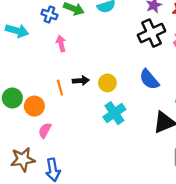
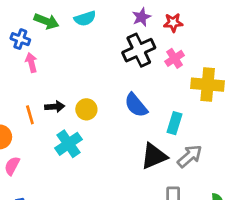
blue cross: (49, 14) -> (20, 39), moved
cyan cross: (114, 113) -> (69, 144), moved

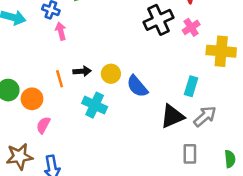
blue semicircle: (136, 105) -> (137, 86), moved
cyan cross: (69, 144) -> (95, 105), turned -30

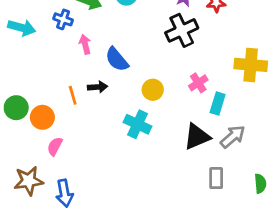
pink cross: (191, 27) -> (198, 83), moved
pink arrow: (61, 31) -> (85, 44), moved
yellow circle: (111, 74) -> (153, 90), moved
blue semicircle: (137, 86) -> (117, 59), moved
cyan cross: (95, 105) -> (138, 124), moved

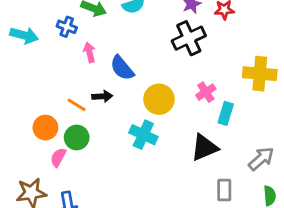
yellow circle: (153, 90) -> (159, 99), size x1.4
orange line: (73, 95) -> (77, 105), turned -42
green circle: (16, 108) -> (77, 137), moved
gray arrow: (233, 137) -> (261, 159), moved

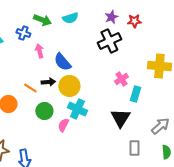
yellow circle: (159, 99) -> (69, 86), moved
green circle: (77, 137) -> (44, 111), moved
black triangle: (204, 147) -> (120, 118), turned -35
pink semicircle: (58, 157) -> (63, 125), moved

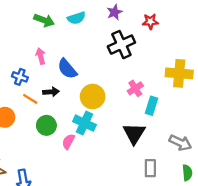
purple star: (111, 17) -> (115, 12), moved
blue cross: (23, 33) -> (20, 77), moved
yellow circle: (69, 86) -> (93, 96), moved
gray arrow: (160, 126) -> (180, 143), turned 66

